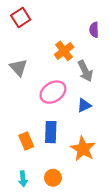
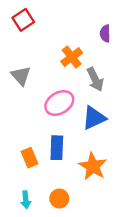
blue triangle: (84, 105) -> (94, 118), size x1.5

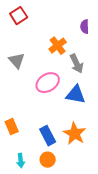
blue triangle: (94, 118) -> (76, 95), turned 35
blue rectangle: (57, 148) -> (48, 136), moved, turned -30
orange rectangle: (29, 158) -> (12, 127), moved

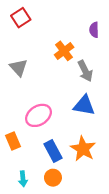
pink ellipse: (48, 83) -> (39, 115), moved

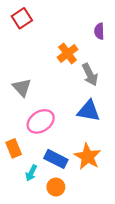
gray triangle: (19, 68) -> (22, 87), moved
blue rectangle: (53, 151) -> (56, 159), turned -35
cyan arrow: (23, 179) -> (31, 173), moved, turned 32

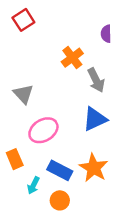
blue triangle: (89, 111) -> (95, 119), turned -35

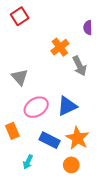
blue triangle: (95, 119) -> (67, 106), moved
cyan arrow: (33, 185) -> (28, 162), moved
orange circle: (60, 200) -> (71, 165), moved

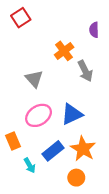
gray triangle: (20, 77) -> (34, 79), moved
blue rectangle: (50, 140) -> (53, 151), turned -66
cyan arrow: (28, 162) -> (30, 165), moved, turned -56

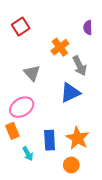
red square: (21, 18) -> (21, 27), moved
blue triangle: (72, 114) -> (70, 93), moved
pink ellipse: (39, 115) -> (22, 107), moved
blue rectangle: (53, 151) -> (50, 140), turned -54

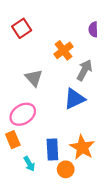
gray arrow: (80, 66) -> (84, 70), turned -126
orange circle: (71, 165) -> (66, 169), moved

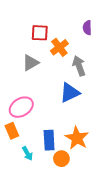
red square: (22, 28) -> (40, 33), moved, turned 36
gray arrow: (84, 70) -> (79, 66), turned -48
gray triangle: (34, 78) -> (31, 63), moved, turned 42

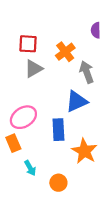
red square: (40, 33) -> (28, 44), moved
blue rectangle: (49, 140) -> (58, 130), moved
orange circle: (61, 159) -> (58, 183), moved

